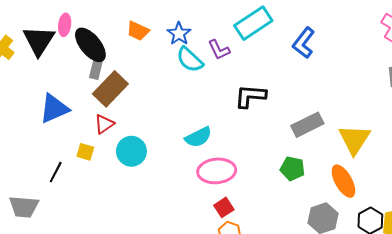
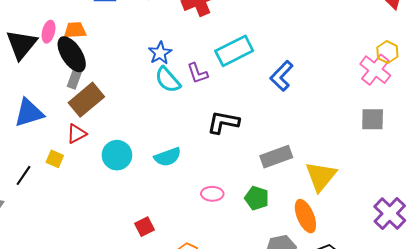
orange trapezoid: (138, 31) -> (75, 30), moved, turned 145
cyan circle: (131, 151) -> (117, 155), moved
pink ellipse: (217, 171) -> (212, 194), moved, size x0.6
red square: (224, 207) -> (145, 227), moved

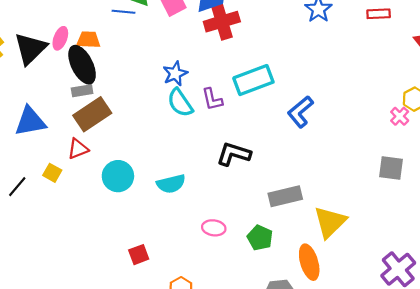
pink cross: (375, 70) -> (400, 116), size x0.6
gray rectangle: (74, 79) -> (82, 91), turned 54

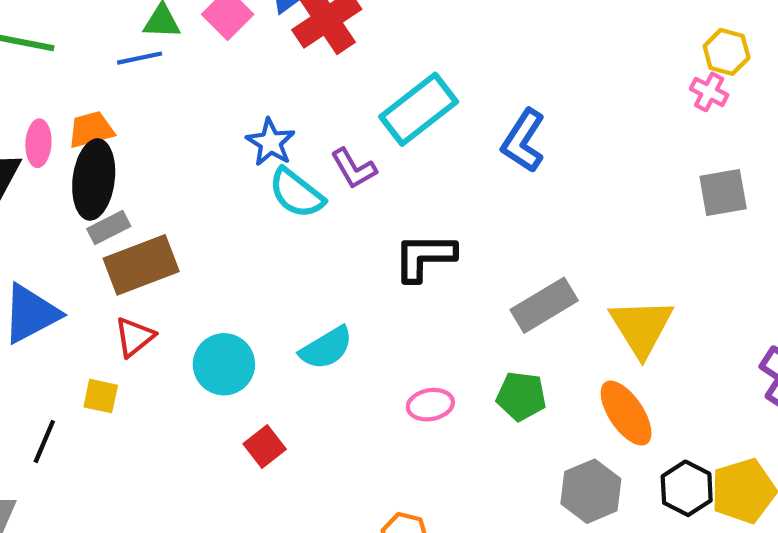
black ellipse: (82, 65) -> (94, 179), turned 51
brown rectangle: (92, 114) -> (141, 265), turned 30
red square: (139, 255) -> (265, 446), moved

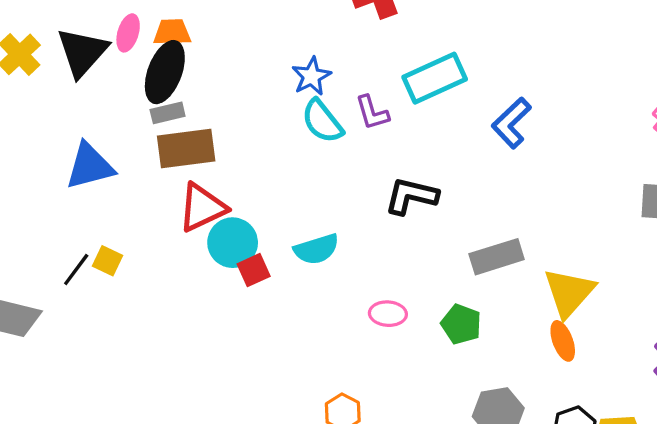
red triangle: (134, 337) -> (202, 208), moved, size x1.5
yellow square: (101, 396) -> (107, 261), moved
orange ellipse: (626, 413) -> (563, 341), moved, size x0.7
red square: (265, 446) -> (254, 270), moved

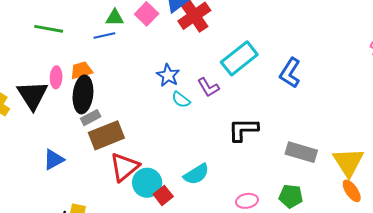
cyan semicircle: (322, 121) -> (181, 100), size x0.7
blue triangle: (90, 166) -> (54, 160), size x0.7
gray rectangle: (497, 257) -> (301, 152), turned 48

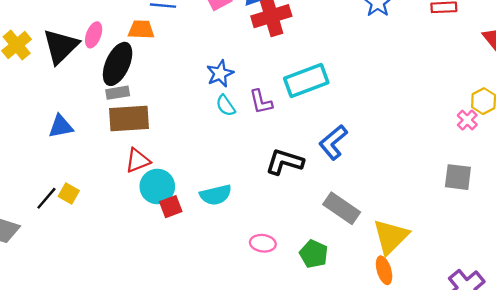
orange trapezoid: (81, 70) -> (141, 30), moved
blue L-shape: (290, 73) -> (333, 142), moved
red triangle: (124, 167) -> (138, 161), size x0.7

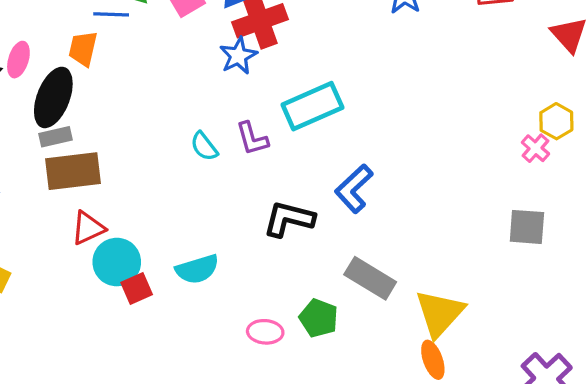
orange trapezoid: (141, 30) -> (83, 49), turned -76
blue star: (220, 74) -> (238, 56), moved
green pentagon: (314, 254) -> (319, 318), moved

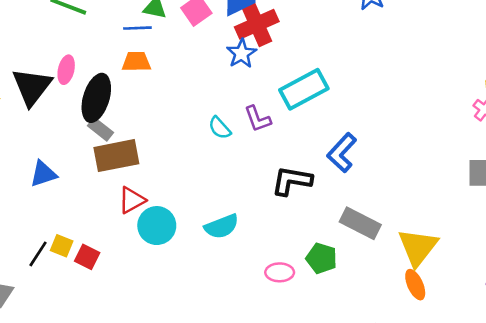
orange trapezoid: (83, 49) -> (136, 62), moved, turned 80
gray rectangle: (56, 137) -> (100, 129), turned 55
red square: (137, 289) -> (87, 257), moved, turned -35

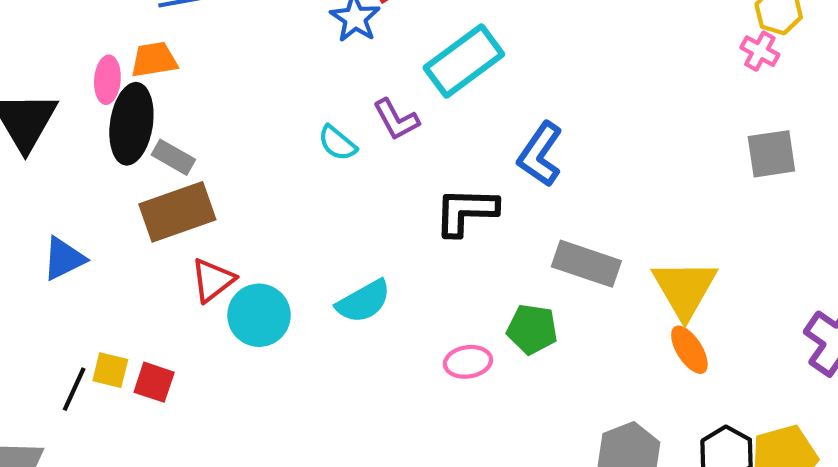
orange trapezoid: (136, 62) -> (154, 60), moved
pink ellipse: (66, 70) -> (107, 80), moved
gray rectangle: (100, 129) -> (173, 157), moved

